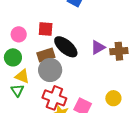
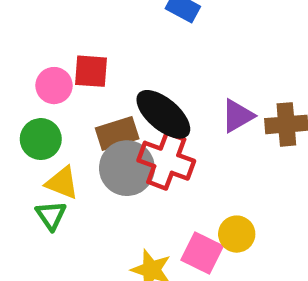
red square: (46, 29) -> (91, 71), moved
red cross: (54, 98) -> (166, 161), moved
yellow circle: (113, 98) -> (237, 234), moved

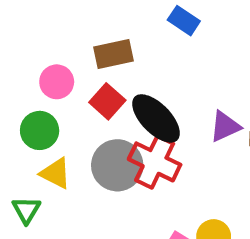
red square: (91, 71) -> (107, 101), moved, turned 32
brown rectangle: (117, 133) -> (113, 54), moved
green triangle: (51, 215) -> (26, 210), moved

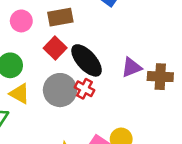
pink circle: (57, 82) -> (21, 21), moved
red cross: (155, 162) -> (84, 89), size x0.6

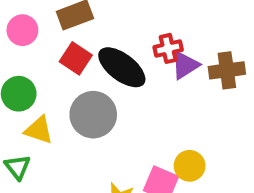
red cross: (84, 89) -> (168, 48), moved, turned -30

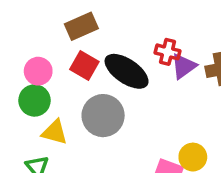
pink circle: (22, 30) -> (38, 71), moved
red cross: (168, 48) -> (167, 52), turned 30

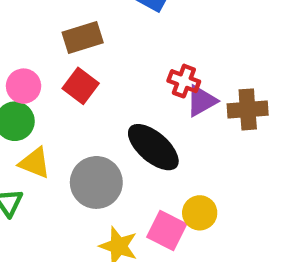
black ellipse: (127, 71) -> (153, 147), moved
gray circle: (103, 116) -> (96, 182), moved

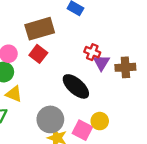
brown rectangle: (83, 38) -> (40, 29), size x1.4
purple triangle: (201, 101) -> (101, 63), turned -30
gray circle: (96, 182) -> (50, 119), moved

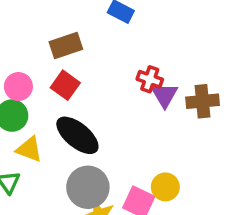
brown rectangle: (40, 29) -> (66, 46), size x0.7
black ellipse: (76, 86) -> (77, 135), moved

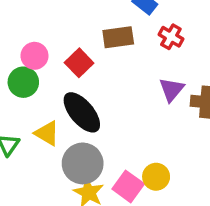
brown rectangle: (66, 46) -> (118, 37), moved
red cross: (150, 79) -> (171, 37), moved
yellow triangle: (29, 149) -> (47, 133), moved

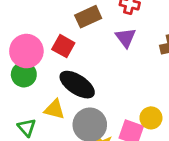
pink circle: (34, 56) -> (26, 51), size x1.5
purple triangle: (171, 90) -> (126, 38), moved

